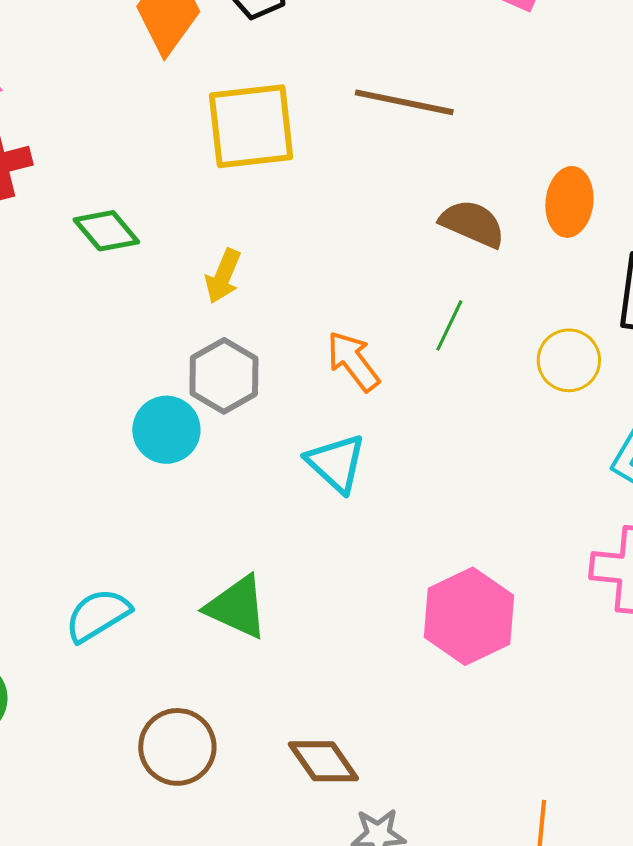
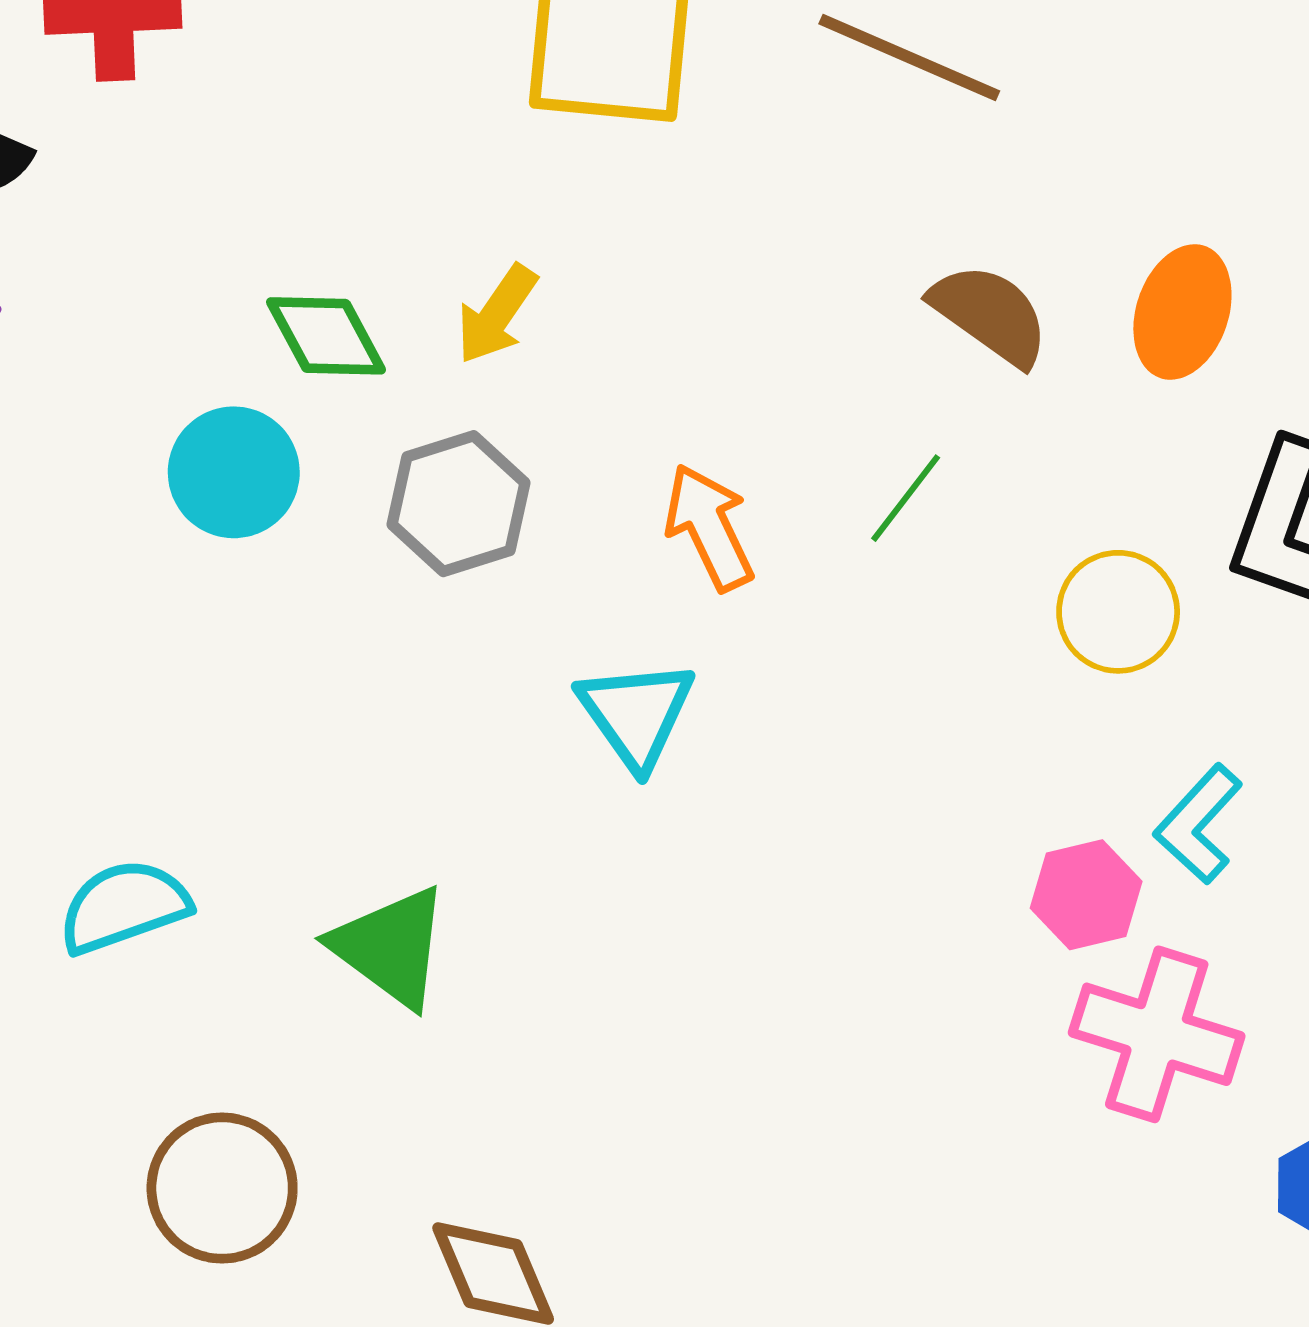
green diamond: (106, 231) -> (326, 336), moved
cyan circle: (166, 430) -> (234, 472), moved
pink hexagon: (469, 616) -> (1086, 895), moved, size x0.6

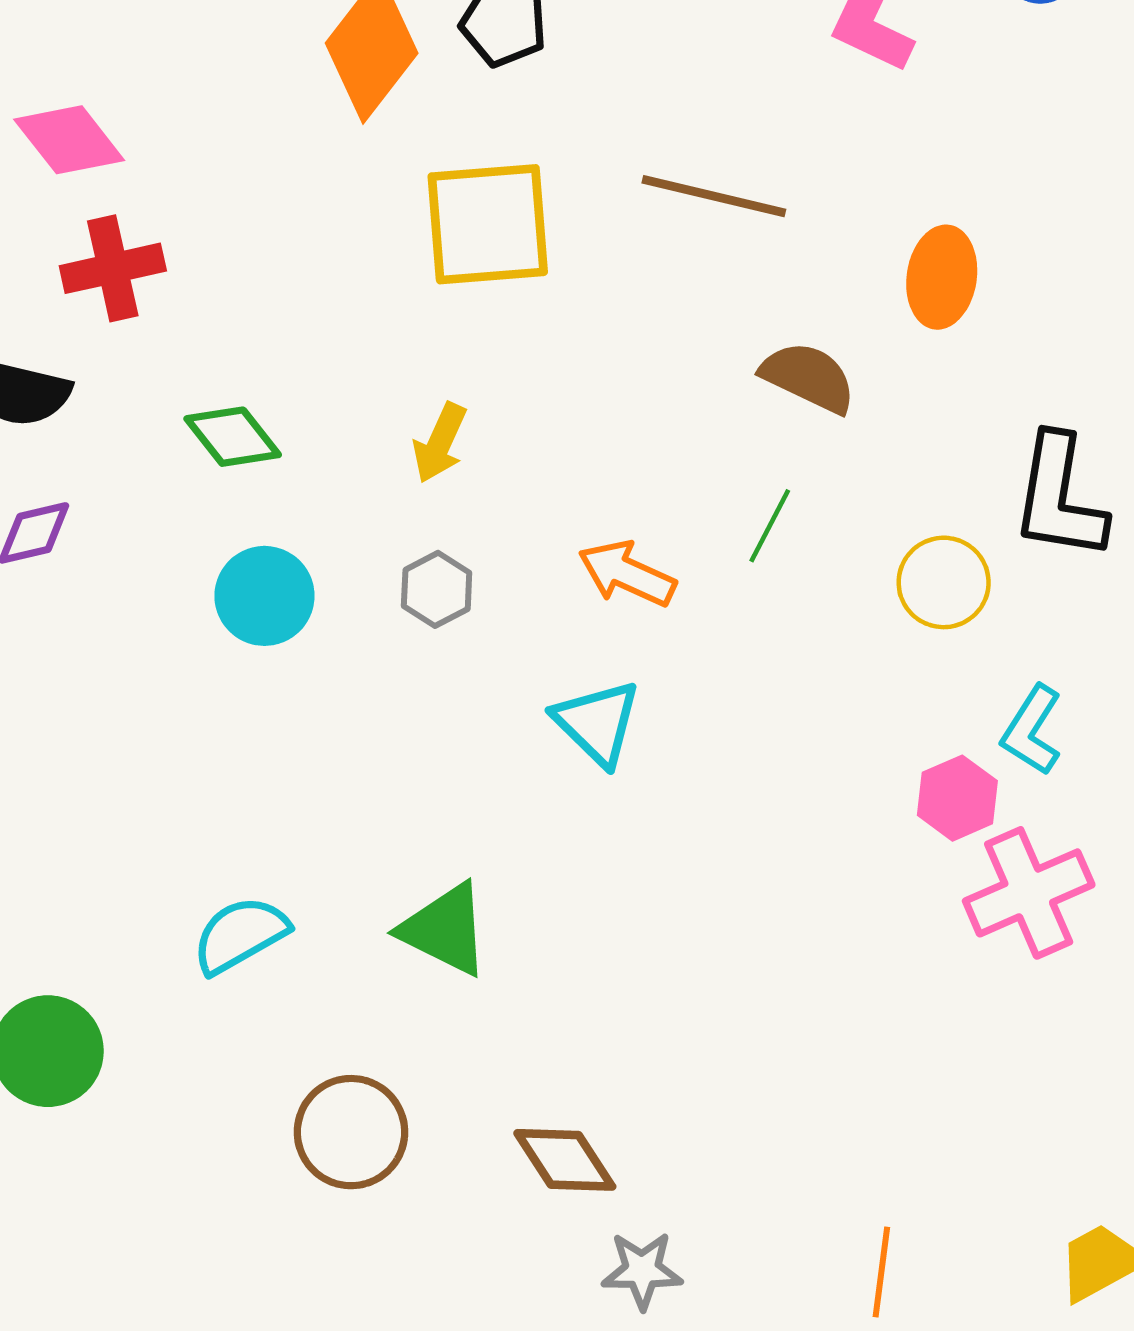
orange ellipse: (1182, 312) -> (942, 277), moved
green diamond: (326, 336) -> (233, 437), moved
gray hexagon: (459, 504) -> (437, 589), size x0.7
orange arrow: (709, 527) -> (627, 574), turned -30
pink cross: (1157, 1034) -> (1029, 893), turned -31

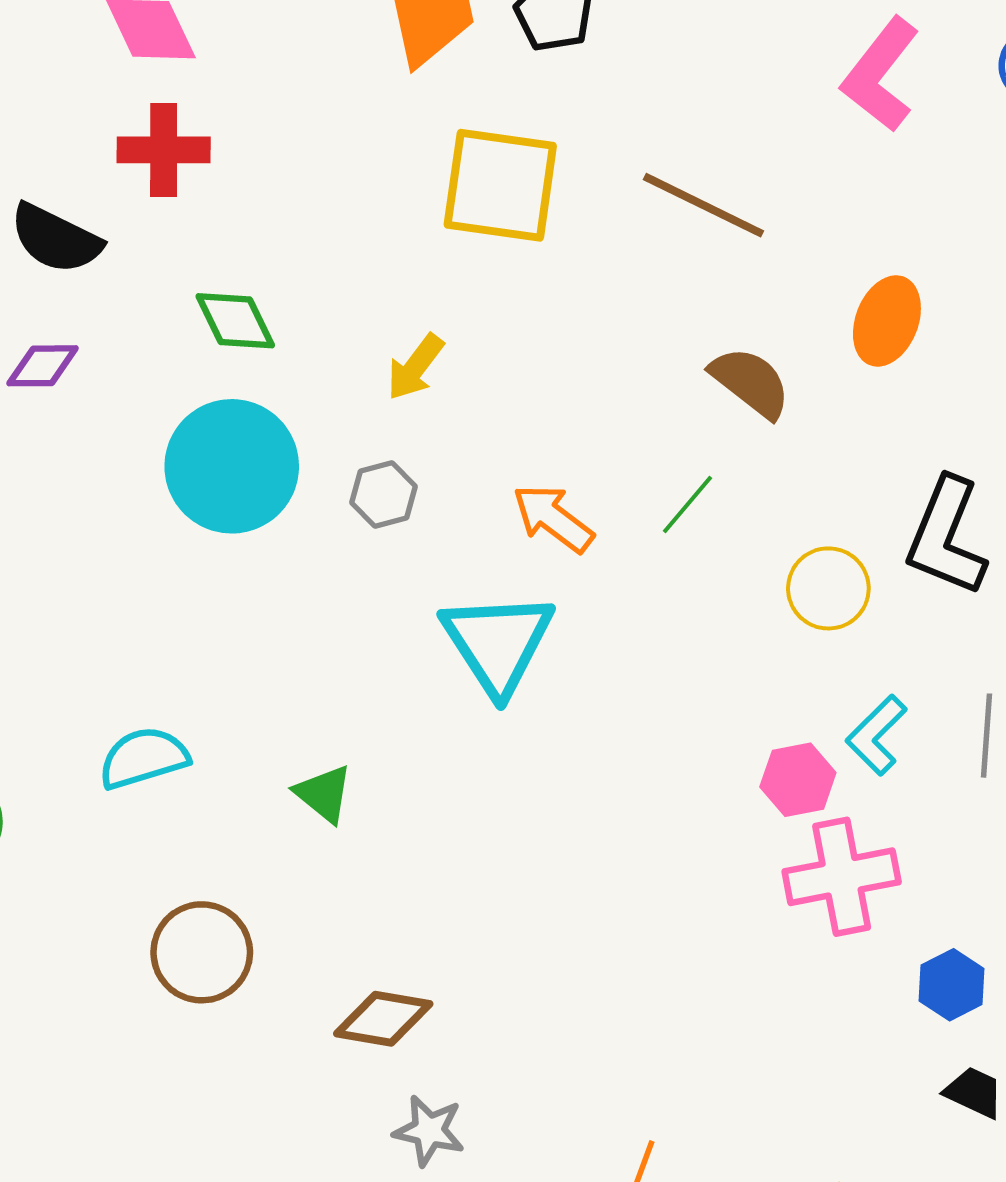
cyan circle: (264, 596) -> (232, 466), size x1.5
cyan triangle: (597, 723) -> (498, 643), size x1.4
green triangle: (445, 930) -> (324, 794), size x0.7
brown diamond: (565, 1160) -> (383, 1019), turned -60

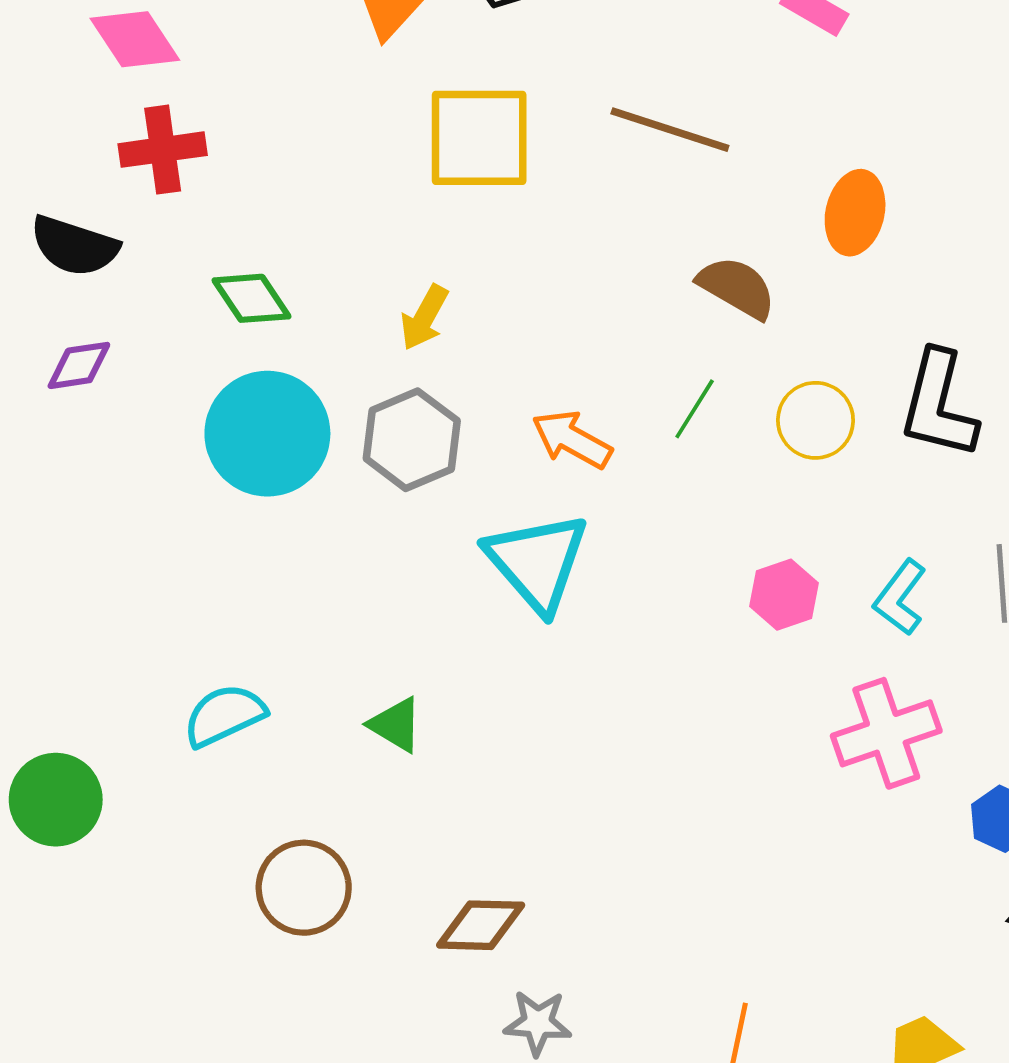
gray hexagon: (383, 495) -> (412, 440), size x1.6
yellow circle: (828, 588) -> (816, 420), moved
pink hexagon: (798, 780) -> (784, 595), moved

